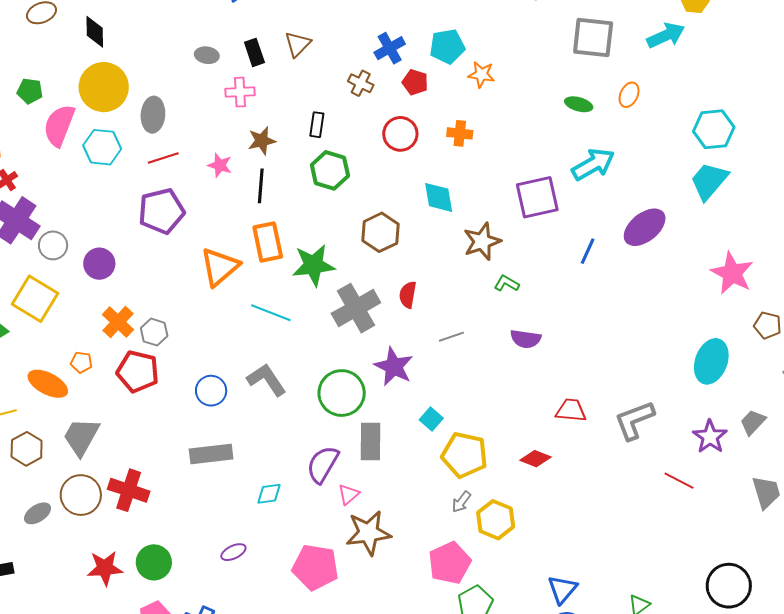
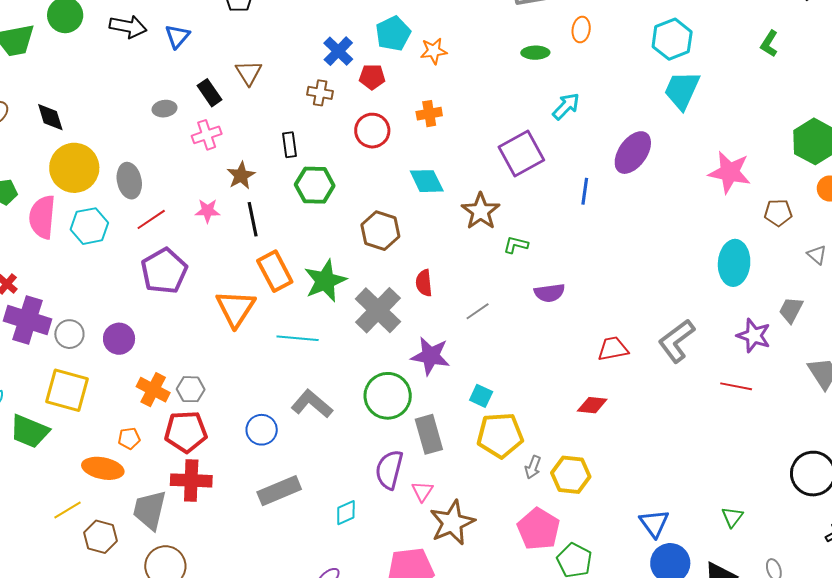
cyan arrow: (593, 164) -> (566, 106), size x0.7
yellow pentagon: (465, 455) -> (500, 435), moved
red cross: (129, 490) -> (191, 480), moved

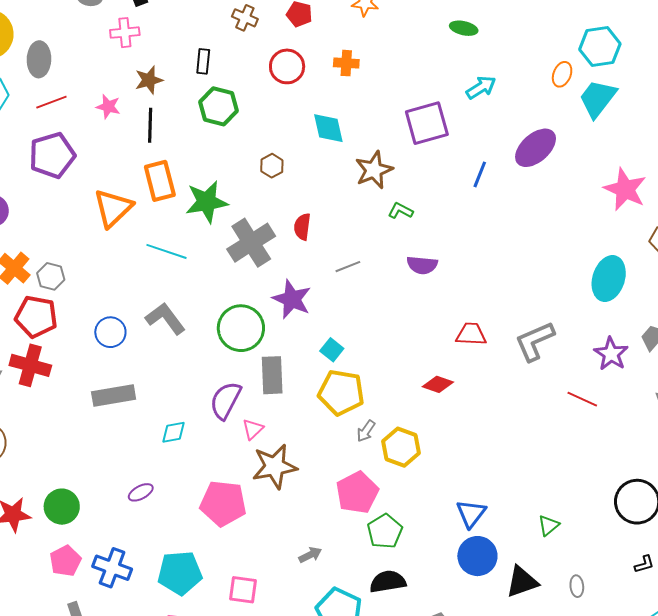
orange ellipse: (581, 30) -> (562, 74), moved
brown hexagon: (380, 231) -> (272, 166), size x0.6

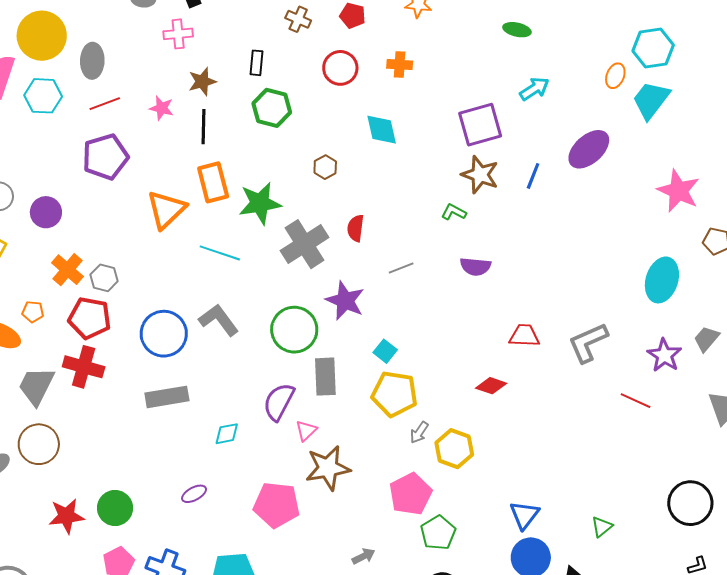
brown star: (374, 170) -> (480, 175), moved, turned -30
blue circle: (110, 332) -> (164, 334), size x1.5

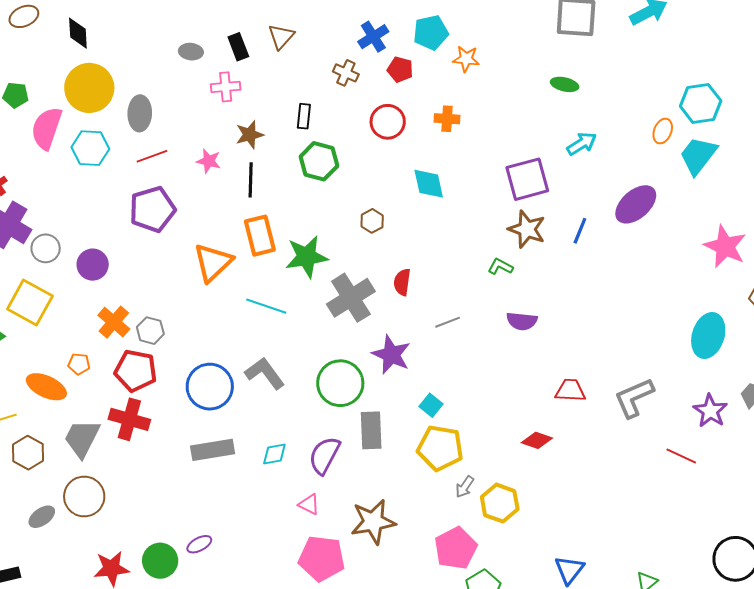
pink triangle: (306, 431) -> (309, 504), moved, turned -50
cyan diamond: (227, 434) -> (274, 454), moved
purple ellipse: (194, 494) -> (199, 544), moved

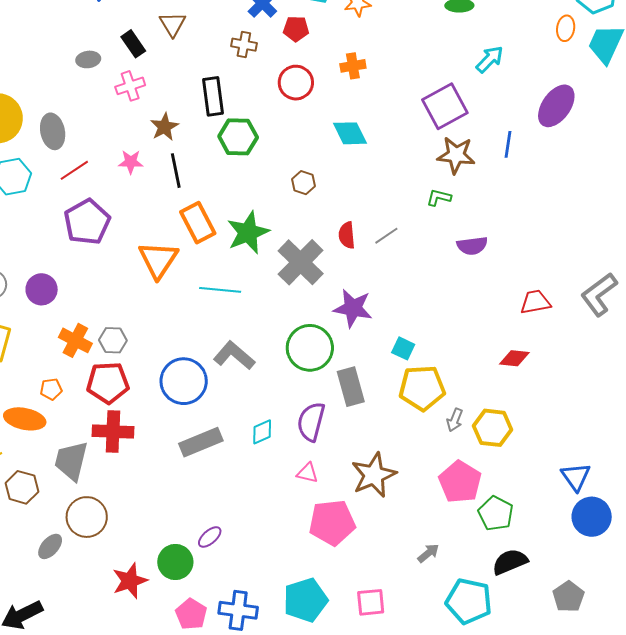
black rectangle: (304, 116) -> (213, 96), size x1.5
gray line: (448, 322) -> (386, 236), moved

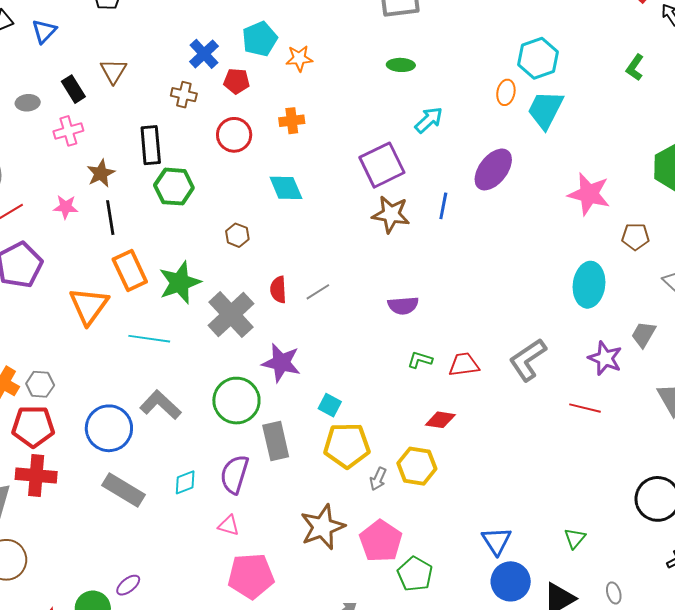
green L-shape: (439, 198) -> (420, 360), moved
yellow hexagon: (493, 428) -> (417, 466), moved
gray rectangle: (201, 442) -> (124, 490), turned 51
brown star: (374, 475) -> (323, 527), moved

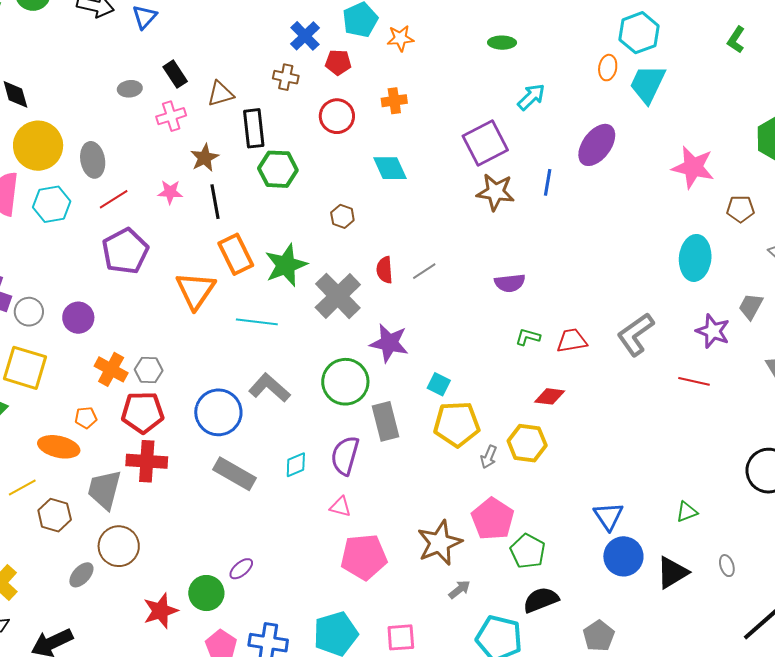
brown triangle: (113, 71) -> (220, 94), moved, turned 44
brown star: (323, 527) -> (440, 543), moved
green triangle: (575, 538) -> (687, 512), turned 30

